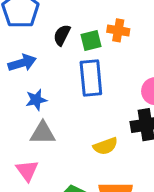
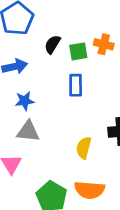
blue rectangle: (91, 78) -> (76, 85), size x0.7
yellow semicircle: (105, 146) -> (84, 148), turned 120

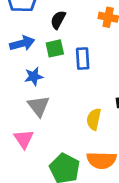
green square: (78, 51) -> (55, 48), moved
gray triangle: (28, 131) -> (39, 106), turned 50

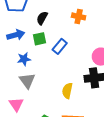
blue rectangle: (83, 59) -> (60, 46), turned 42

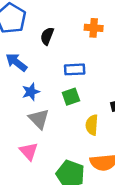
blue arrow: (16, 35) -> (16, 62), turned -120
green square: (40, 39) -> (71, 97), moved
blue rectangle: (60, 46) -> (75, 69), turned 56

